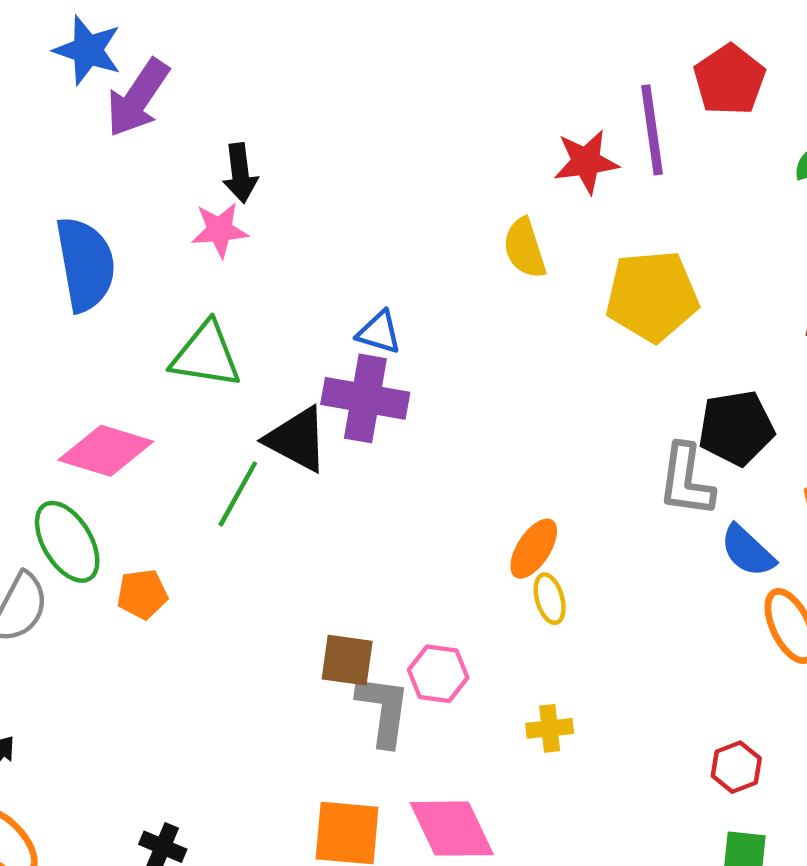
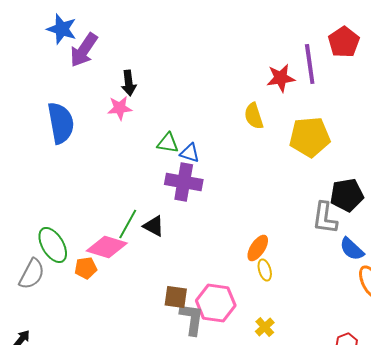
green triangle: (206, 355) -> (168, 143), moved, size x0.7
black triangle: (297, 439) -> (154, 226), moved, size x0.7
pink diamond: (106, 451) -> (107, 247), moved
pink hexagon: (438, 674) -> (216, 303), size x1.5
yellow cross: (550, 728) -> (265, 327), turned -36

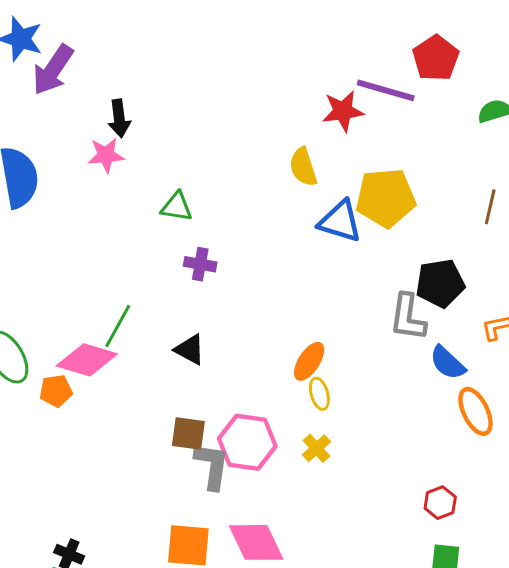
purple line: (310, 64) -> (386, 90), turned -66
blue triangle: (190, 153) -> (340, 221), moved, size x1.5
purple cross: (184, 182) -> (200, 264), size x0.6
black triangle: (154, 226) -> (190, 350), moved
yellow cross: (265, 327) -> (316, 448), moved

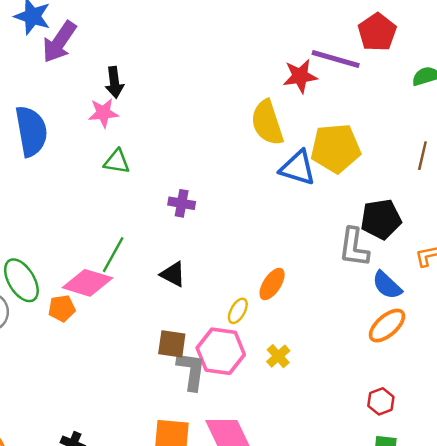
yellow semicircle: (303, 167) -> (267, 123), size x1.4
green triangle: (177, 207) -> (117, 162), moved
yellow ellipse: (319, 394) -> (238, 311), moved, turned 45
orange ellipse: (475, 411) -> (387, 326), moved, turned 75

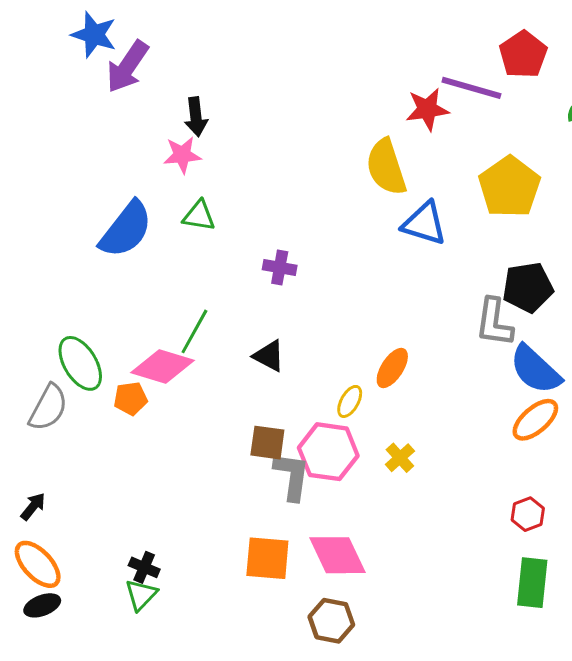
blue semicircle: (31, 131) -> (126, 229), moved, turned 48
yellow pentagon: (336, 148) -> (509, 187), moved, turned -30
blue semicircle: (387, 285) -> (535, 370), size x1.4

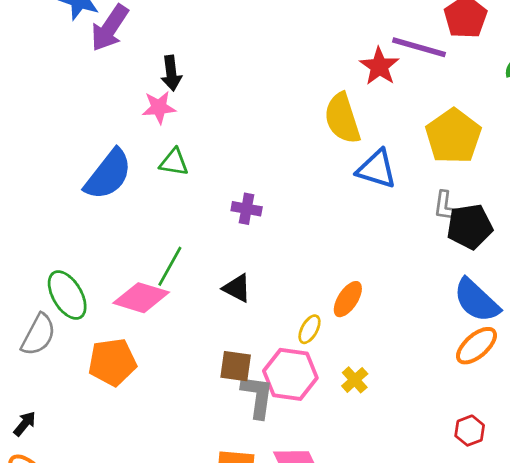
red star: (427, 109) -> (379, 66), turned -30
gray L-shape: (494, 322) -> (445, 206), moved, size x0.7
orange pentagon: (130, 398) -> (112, 362), moved, size x1.6

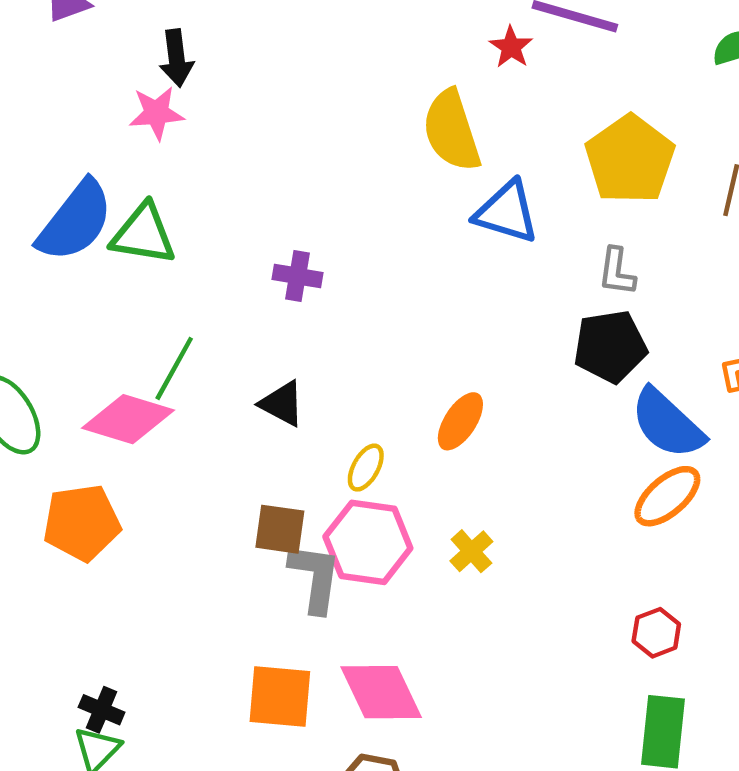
red star: (379, 66) -> (511, 47), size x0.7
green triangle: (174, 162) -> (143, 234), moved, size x1.4
black pentagon: (470, 227) -> (610, 346), moved
yellow ellipse: (309, 329) -> (366, 468), moved

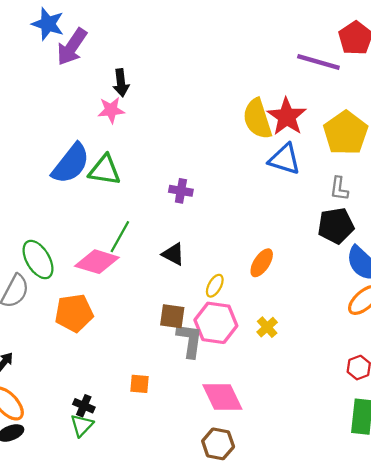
red star: (511, 47) -> (287, 117), moved, size x1.8
orange square: (280, 697) -> (139, 384), moved, size x0.6

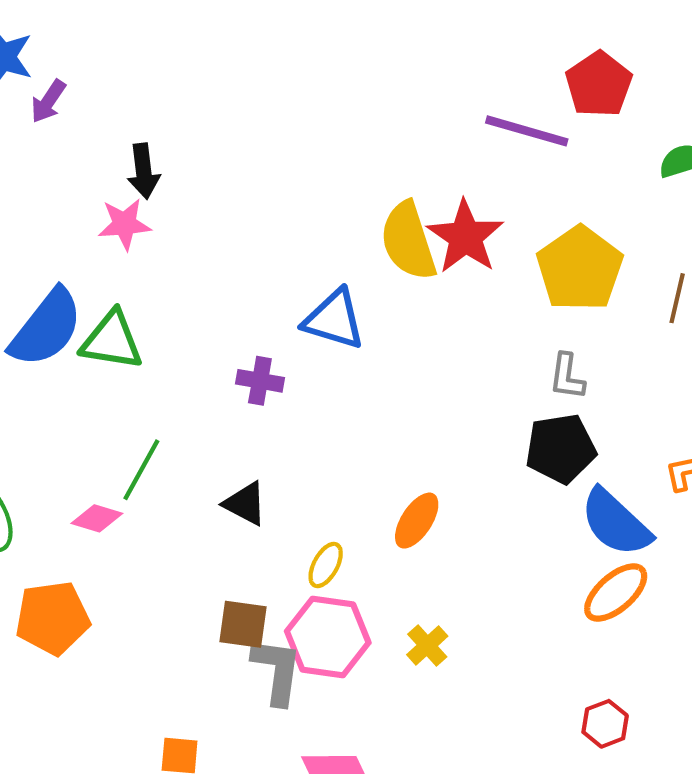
purple arrow: (72, 47) -> (48, 101), size x0.6
blue triangle: (285, 159) -> (334, 319), moved
pink diamond: (97, 262) -> (97, 518), size x0.6

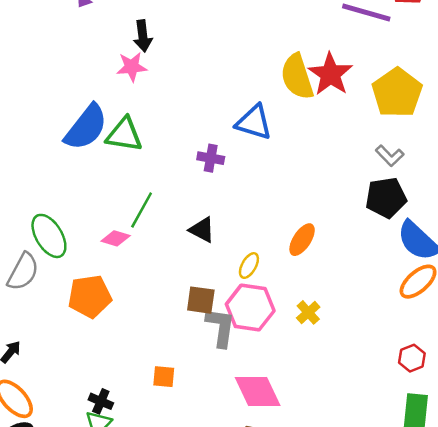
gray L-shape: (567, 377) -> (390, 156), turned -52

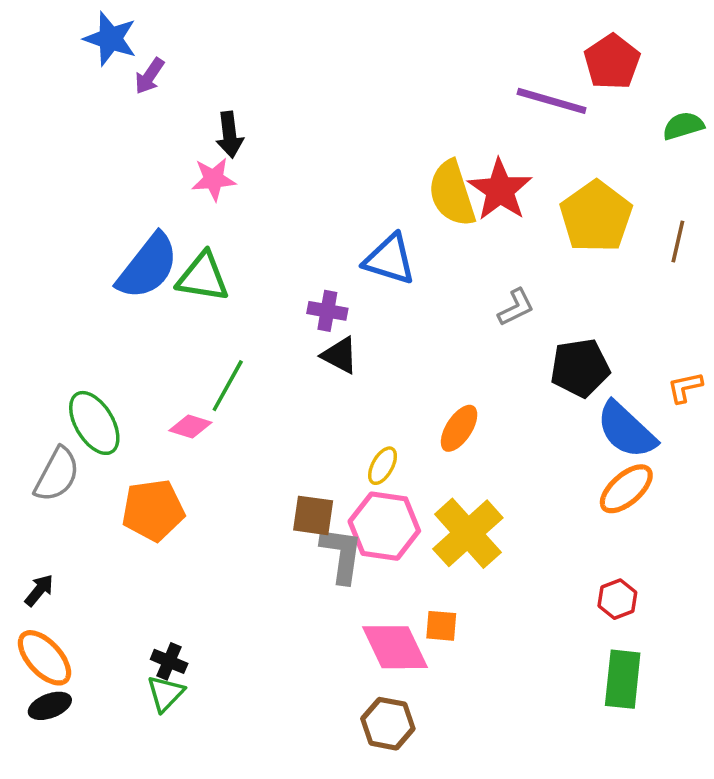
gray L-shape: (390, 156) -> (516, 307), moved, turned -72
black triangle: (202, 230) -> (340, 355), moved
yellow cross: (308, 312) -> (468, 533), size x2.0
orange square: (164, 377) -> (441, 626), moved

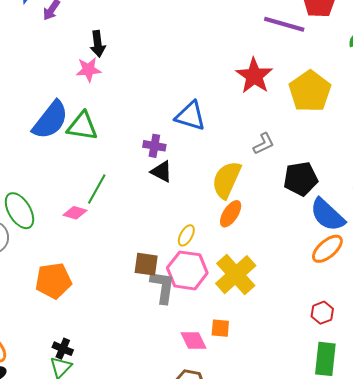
yellow semicircle: (452, 193) -> (226, 180), moved, turned 42
orange pentagon: (153, 510) -> (53, 281), moved
pink diamond: (395, 647) -> (194, 340), size x0.7

